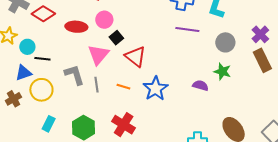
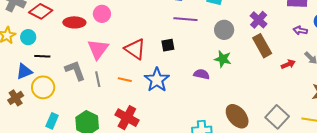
black square: (116, 38) -> (168, 45), moved, turned 32
cyan circle: (27, 47) -> (28, 37), moved

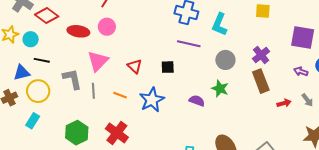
red triangle: (135, 49) -> (135, 66), size x0.7
cyan rectangle: (52, 121) -> (33, 121), moved

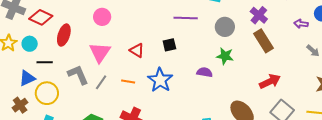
red ellipse: (78, 31) -> (64, 35), moved, turned -70
gray line: (93, 91) -> (101, 82), turned 49
red arrow: (284, 103) -> (270, 81), moved, size x1.5

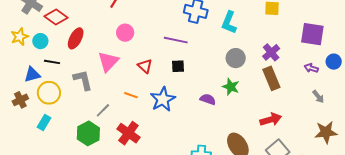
pink circle: (102, 17) -> (125, 33), moved
purple line: (186, 18) -> (176, 40), moved
gray line: (101, 82) -> (103, 110), moved

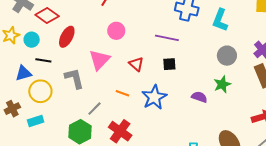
green star: (231, 87) -> (222, 84), turned 30
brown cross: (20, 100) -> (12, 109), moved
cyan rectangle: (44, 122) -> (36, 121), turned 42

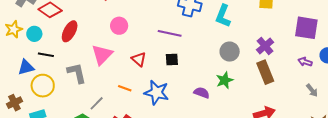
blue star: (154, 97) -> (157, 93), turned -30

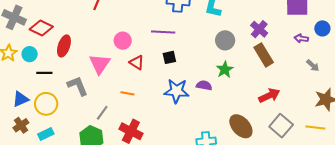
pink circle: (119, 26) -> (123, 41), moved
blue triangle: (26, 67) -> (21, 99), moved
blue star: (157, 93) -> (176, 91), moved

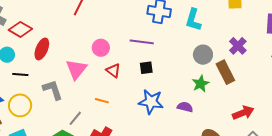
brown rectangle: (264, 55) -> (225, 72), moved
purple semicircle: (204, 85) -> (185, 107), moved

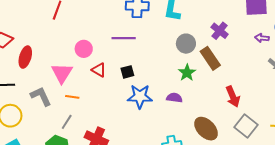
black square: (146, 68) -> (127, 72), moved
orange line: (102, 101) -> (72, 97), moved
red arrow: (243, 113) -> (233, 97), turned 95

